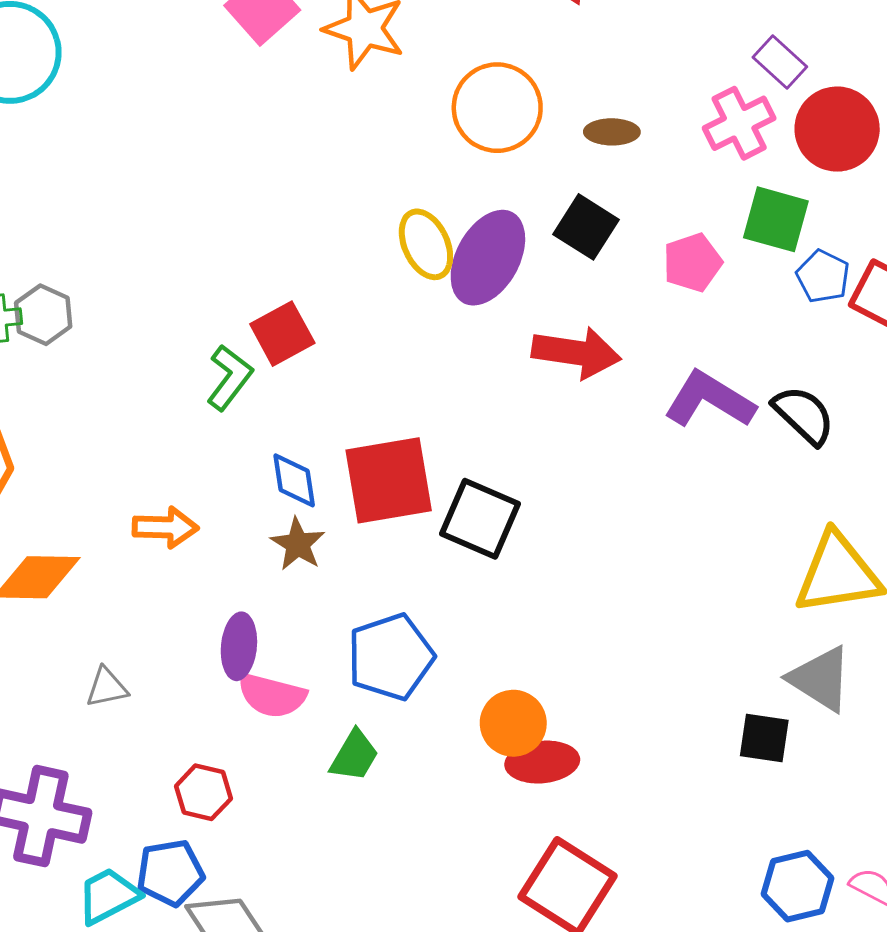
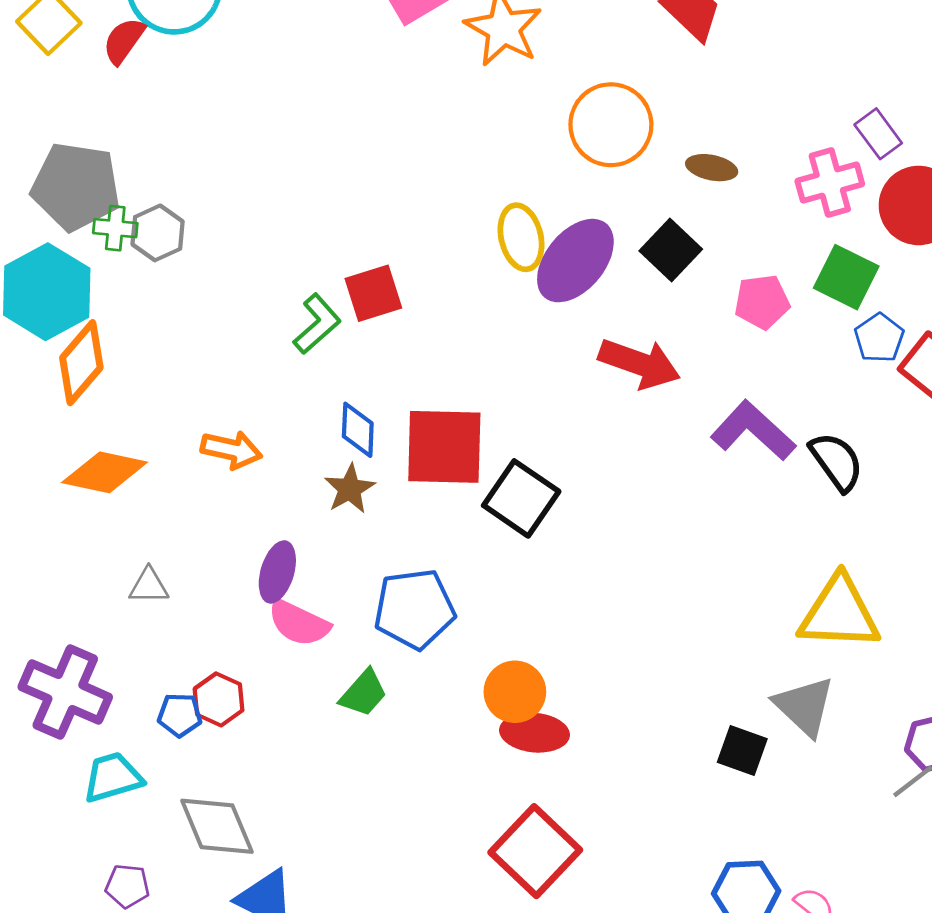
blue pentagon: (170, 873) -> (180, 715), moved, size x0.7

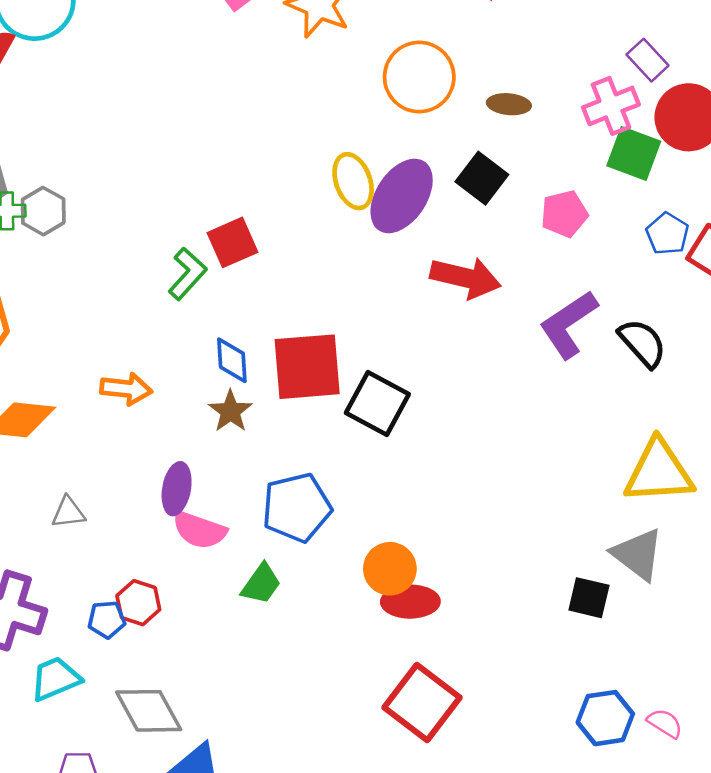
green square: (846, 277) -> (634, 153), moved
purple L-shape: (753, 431) -> (568, 324), turned -70

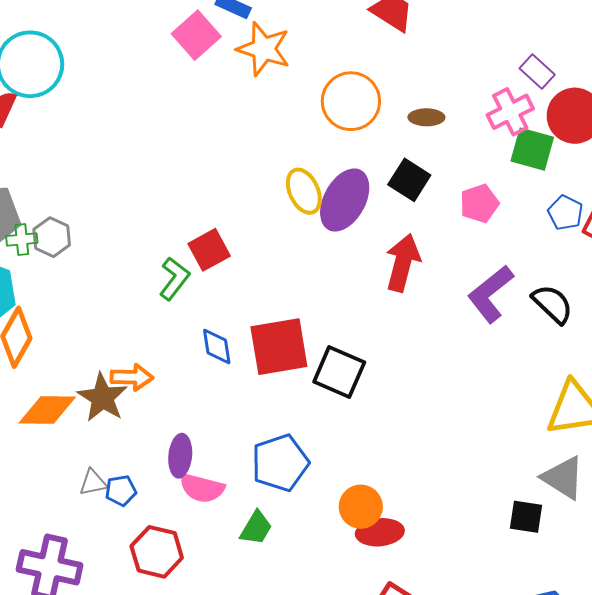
red arrow: (466, 278) -> (403, 263), turned -84
brown star: (230, 411) -> (102, 398), moved, size x1.4
red hexagon: (138, 603) -> (157, 552), size x1.4
blue pentagon: (107, 619) -> (121, 490), moved

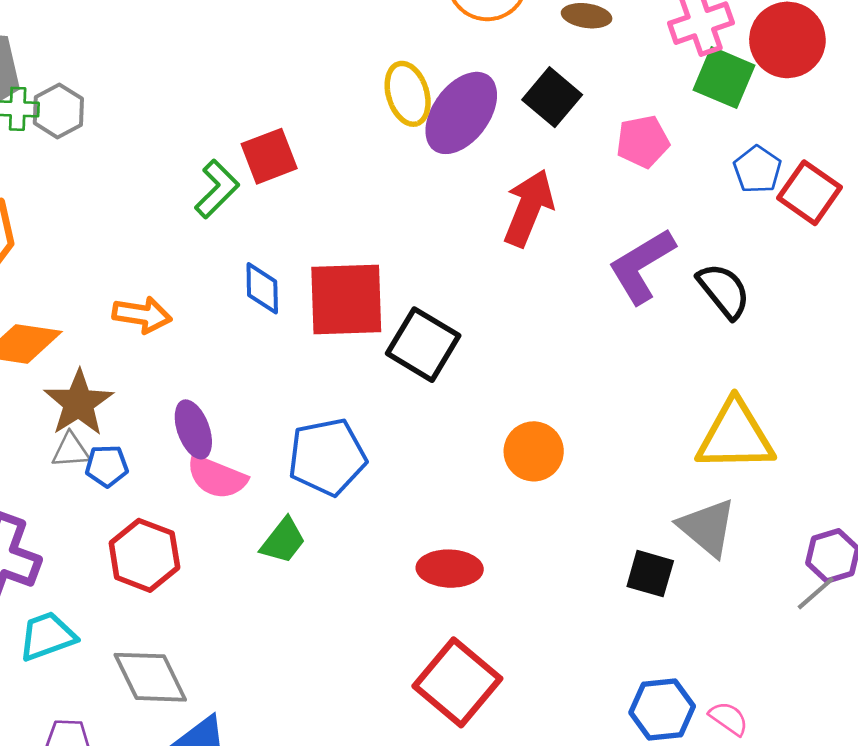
brown star: (102, 398) -> (79, 403), moved
purple ellipse: (180, 456) -> (193, 429), turned -33
orange circle: (361, 507) -> (534, 451), moved

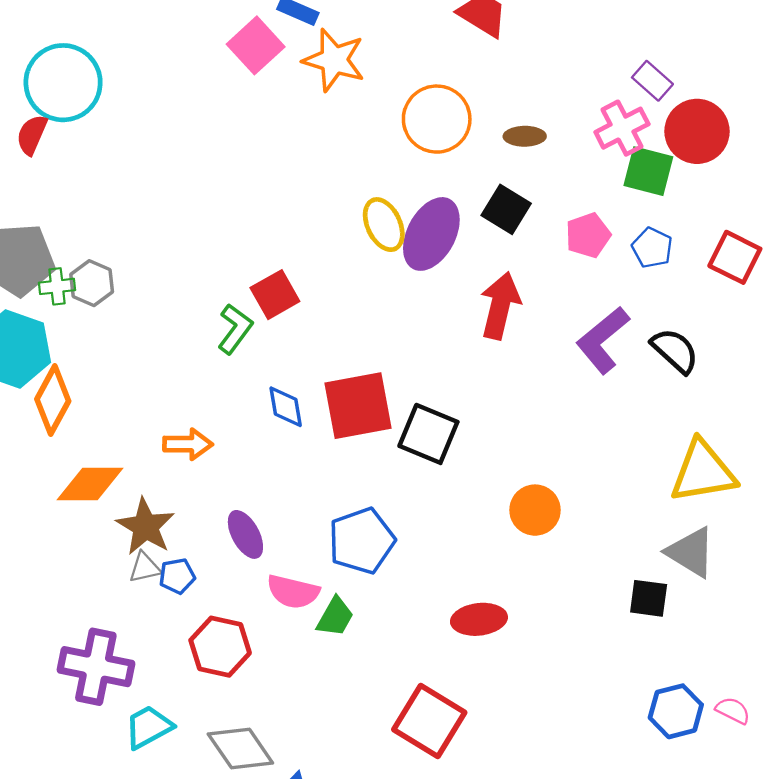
blue pentagon: (757, 169) -> (652, 248), moved
pink semicircle: (217, 477) -> (293, 592), moved
red square: (457, 682) -> (429, 721), moved

